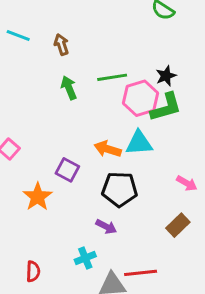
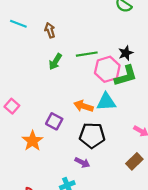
green arrow: (69, 88) -> (55, 62), turned -126

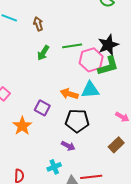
black star: (126, 53) -> (108, 45), size x1.5

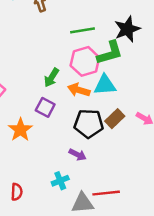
green arrow: (43, 53) -> (51, 78), moved
pink hexagon: (91, 60) -> (85, 61), moved
green L-shape: (108, 66) -> (110, 53), moved
brown rectangle: (116, 145) -> (115, 119), moved

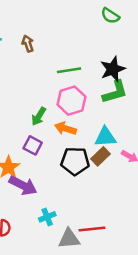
green L-shape: (110, 53) -> (115, 92), moved
cyan triangle: (105, 85) -> (105, 137), moved
purple arrow: (78, 155) -> (23, 185), moved, size x1.6

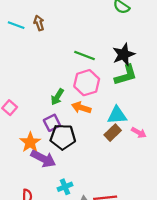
brown arrow: (28, 44) -> (39, 23), moved
green line: (69, 70) -> (85, 56), turned 30
purple square: (33, 145) -> (52, 123), turned 35
black pentagon: (75, 161) -> (63, 137), moved

